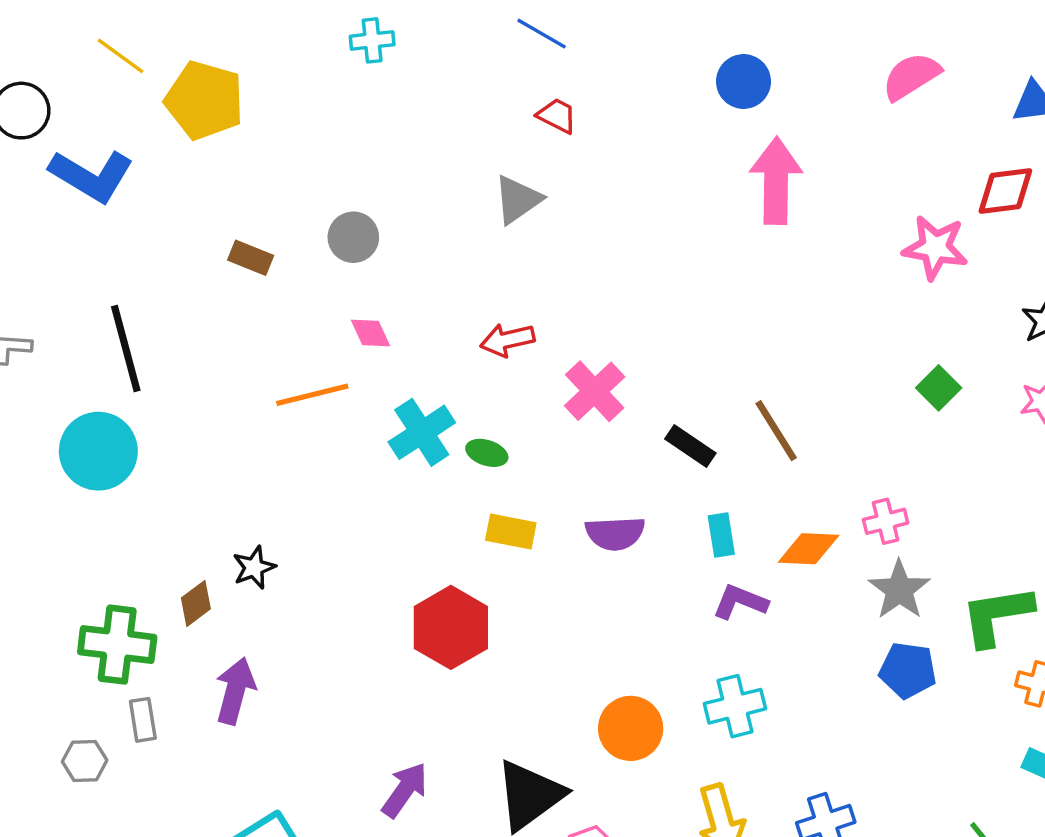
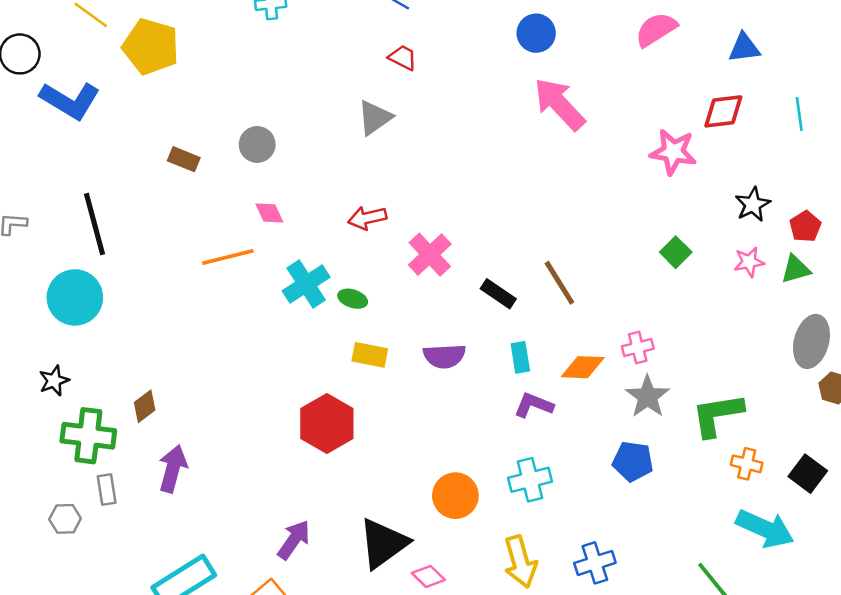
pink arrow: (776, 181) -> (559, 104), turned -44
black star: (254, 568) -> (54, 381), moved
blue pentagon: (908, 670) -> (633, 461), moved

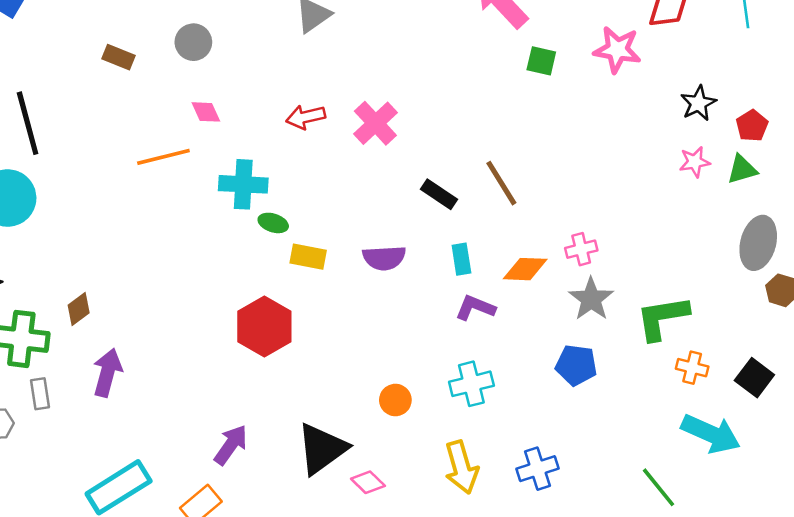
green square: (676, 252) -> (541, 61), moved, turned -32
pink cross: (430, 255) -> (375, 123), moved
cyan cross: (306, 284) -> (243, 184), turned 36
green ellipse: (353, 299) -> (273, 223), moved
orange circle: (455, 496) -> (395, 400), size x0.7

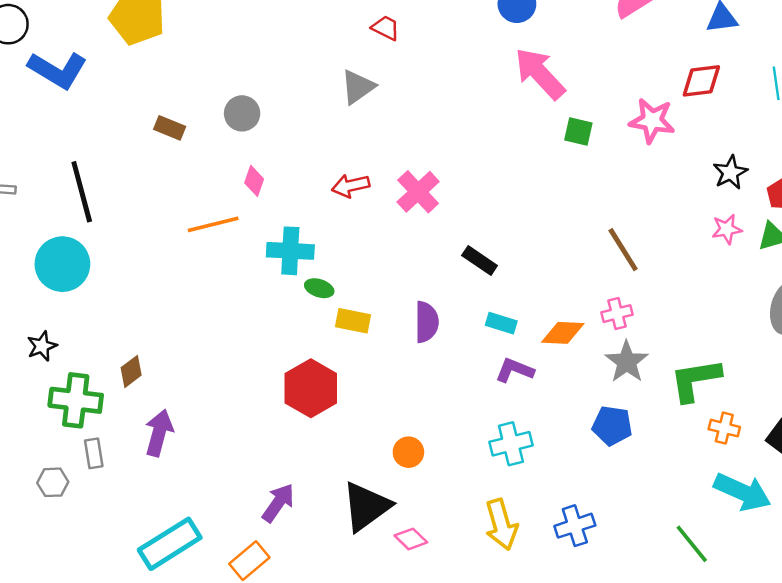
pink diamond: (206, 112) -> (254, 181), turned 44
brown line: (501, 183) -> (623, 250), moved
purple semicircle: (384, 258) -> (427, 322), turned -87
cyan rectangle: (461, 259) -> (501, 323), turned -64
orange circle: (395, 400) -> (408, 452), moved

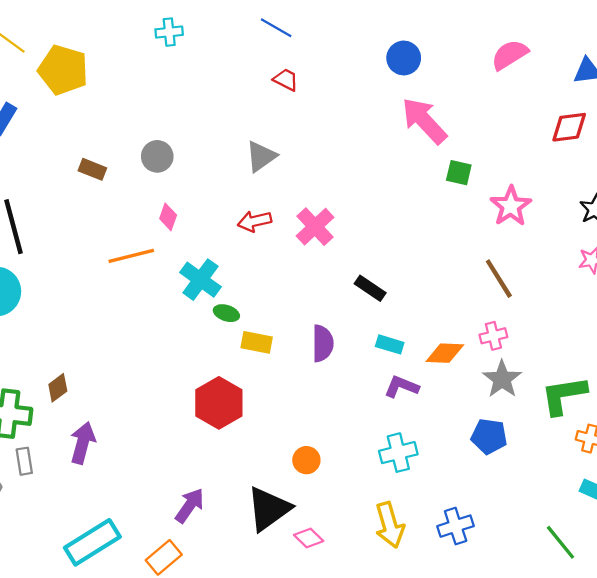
gray triangle: (358, 87) -> (261, 156), moved
pink star: (652, 121) -> (511, 206), moved, turned 30
cyan cross: (290, 251) -> (200, 280), turned 33

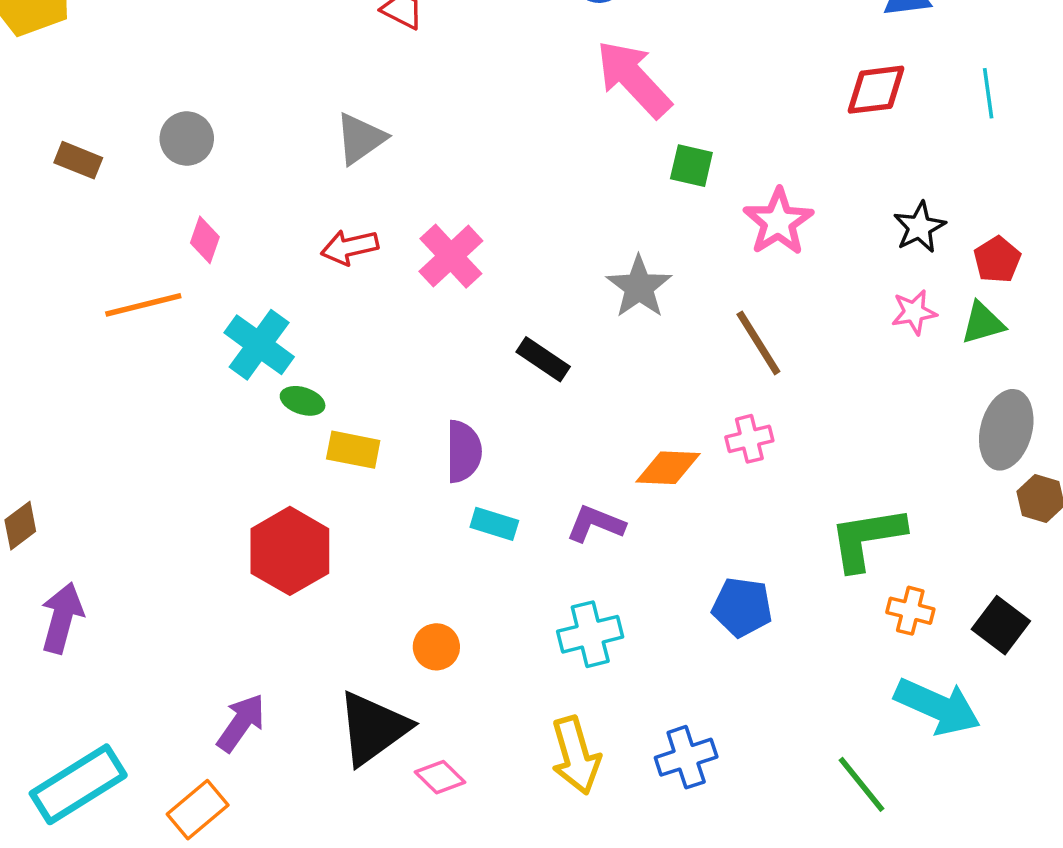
cyan rectangle: (390, 344) -> (494, 524), moved
gray star: (502, 379) -> (639, 287), moved

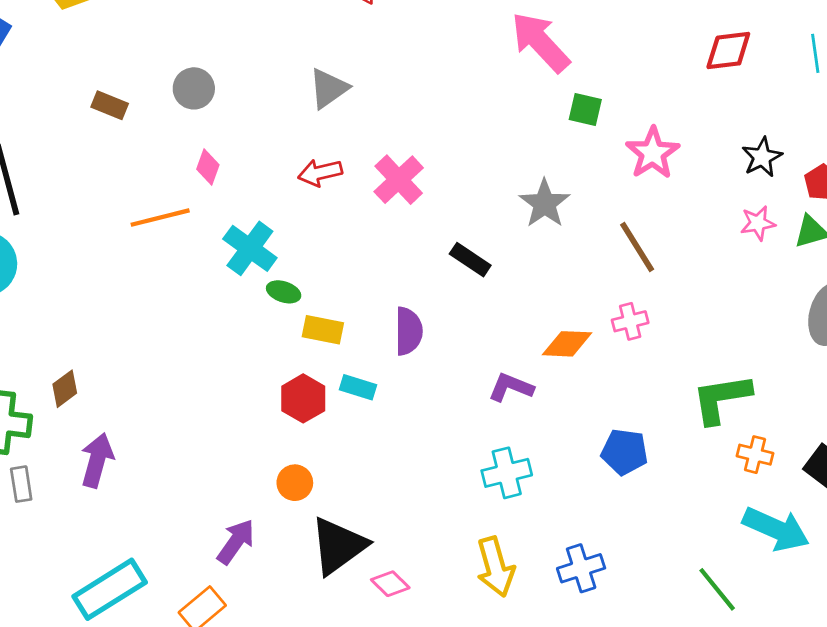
cyan rectangle: (494, 524) -> (358, 387), moved
red hexagon: (290, 551) -> (303, 398), moved, size x0.7
orange circle: (436, 647) -> (295, 483), moved

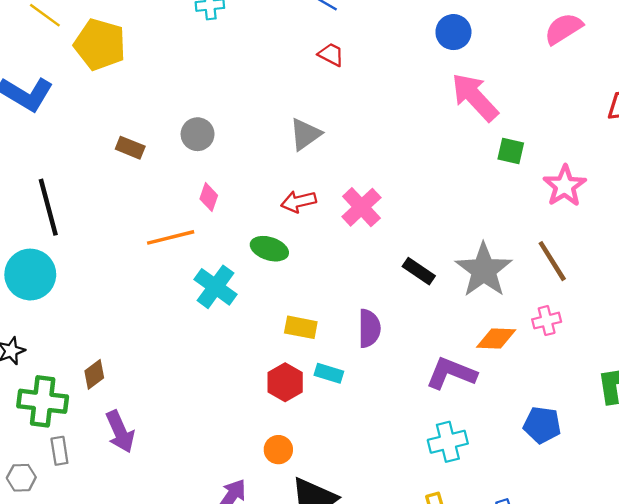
gray star: (545, 203) -> (484, 270), moved, size x1.4
cyan cross: (250, 248) -> (215, 287), moved
green ellipse: (284, 292) -> (269, 249), moved, size x1.4
purple L-shape: (511, 387) -> (451, 373), size x1.4
purple arrow: (97, 460) -> (120, 432), turned 141

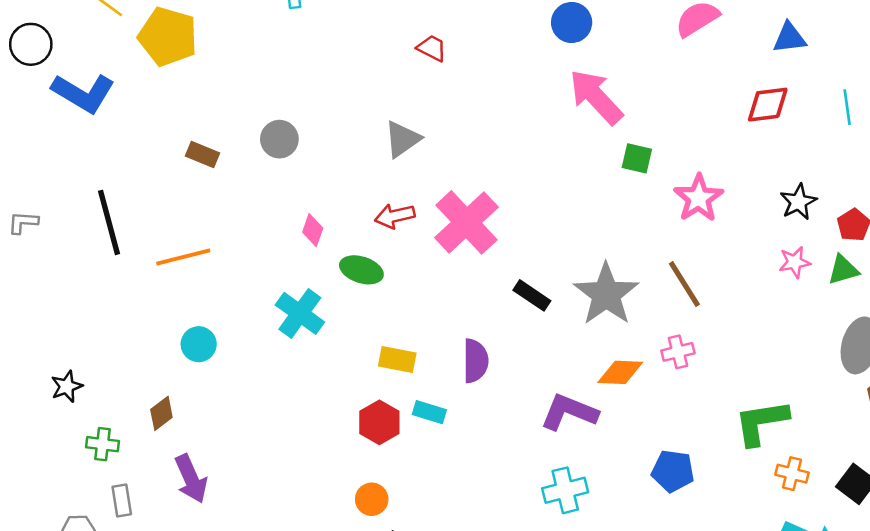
pink diamond: (209, 197) -> (313, 230), moved
pink cross: (361, 207) -> (467, 222), size x1.4
orange line: (171, 237) -> (183, 257), moved
cyan circle: (30, 275) -> (199, 344), moved, size x0.6
green cross: (43, 401) -> (103, 444), size x0.6

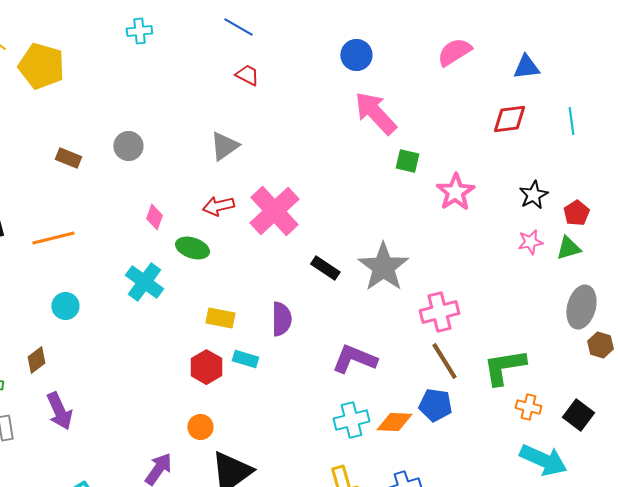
brown line: (684, 284) -> (444, 361), moved
pink cross: (678, 352) -> (439, 312), size x1.5
orange diamond: (620, 372) -> (394, 422), moved

